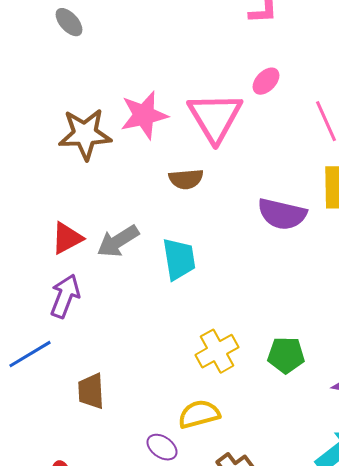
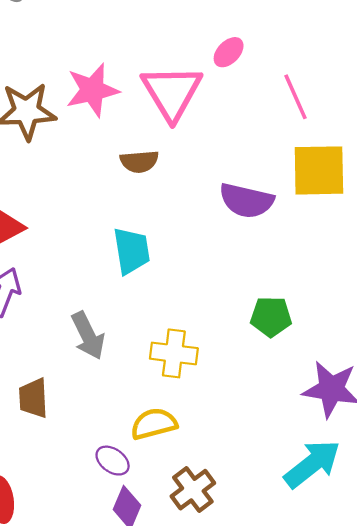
gray arrow: (118, 241) -> (88, 336), moved, turned -84
yellow cross: (217, 351) -> (174, 353), turned 36
green pentagon: (286, 355) -> (271, 317), moved

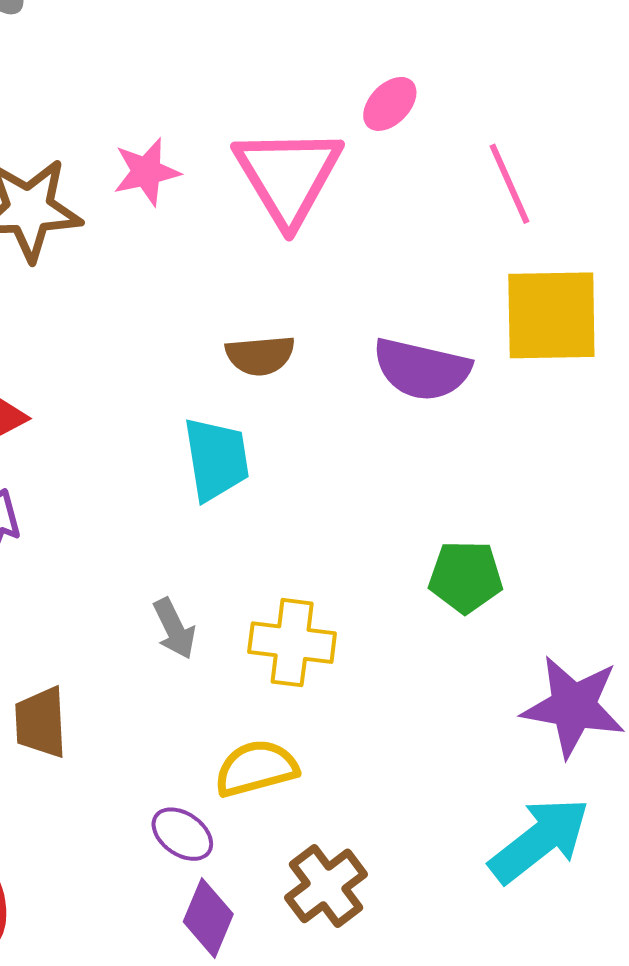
pink star: (92, 90) -> (146, 172), size x0.7
brown semicircle: (139, 162) -> (260, 355), moved
gray arrow: (88, 336) -> (174, 629), moved, size x0.7

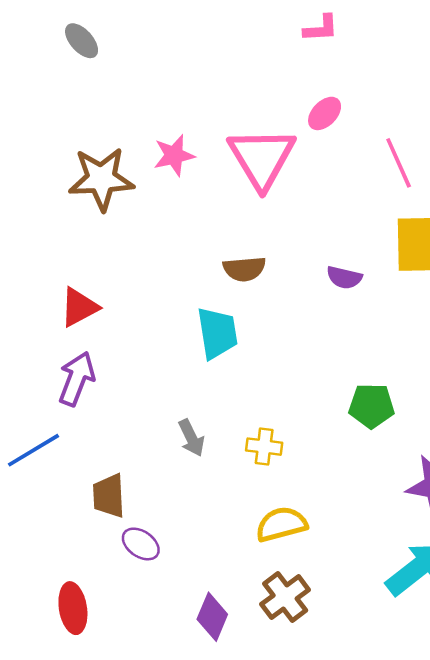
purple semicircle: (422, 369) -> (344, 278), size x0.6
yellow cross: (292, 643) -> (264, 447), size x0.7
yellow semicircle: (256, 768) -> (281, 524), moved
purple ellipse: (182, 834) -> (141, 544), moved

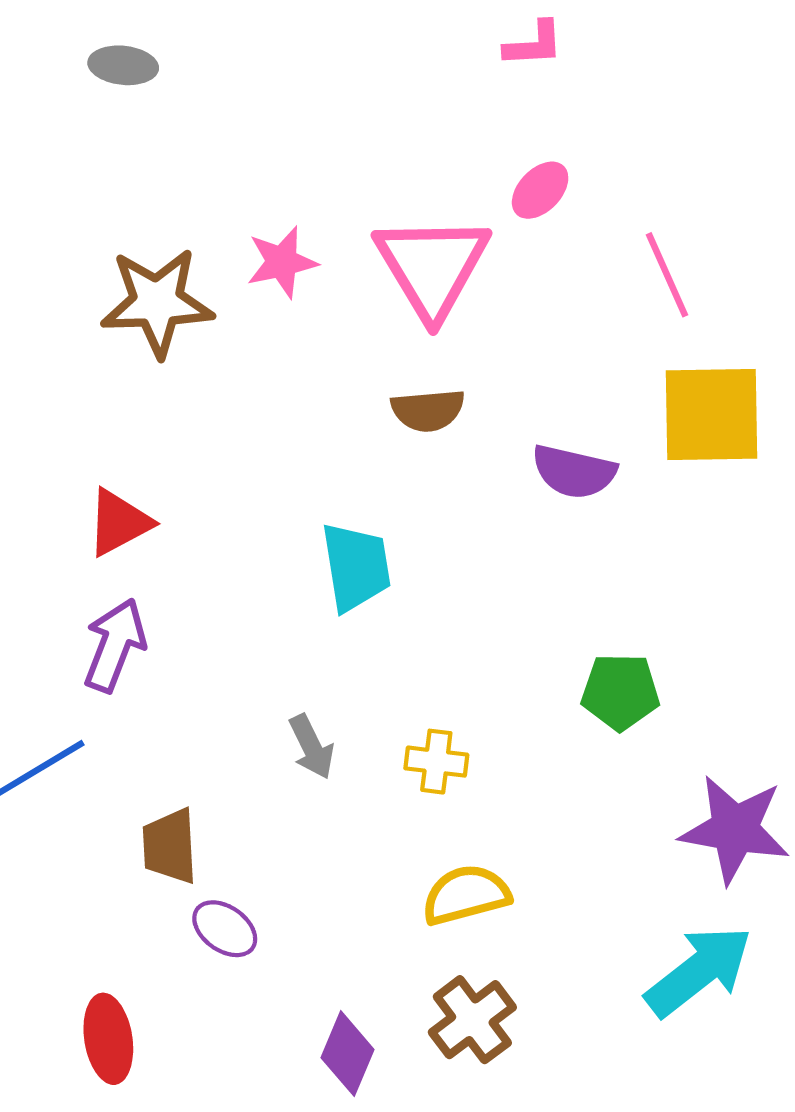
gray ellipse: (82, 41) -> (123, 65), turned -42
brown semicircle: (244, 269) -> (428, 410), moved
purple semicircle: (344, 278) -> (574, 472), size x1.4

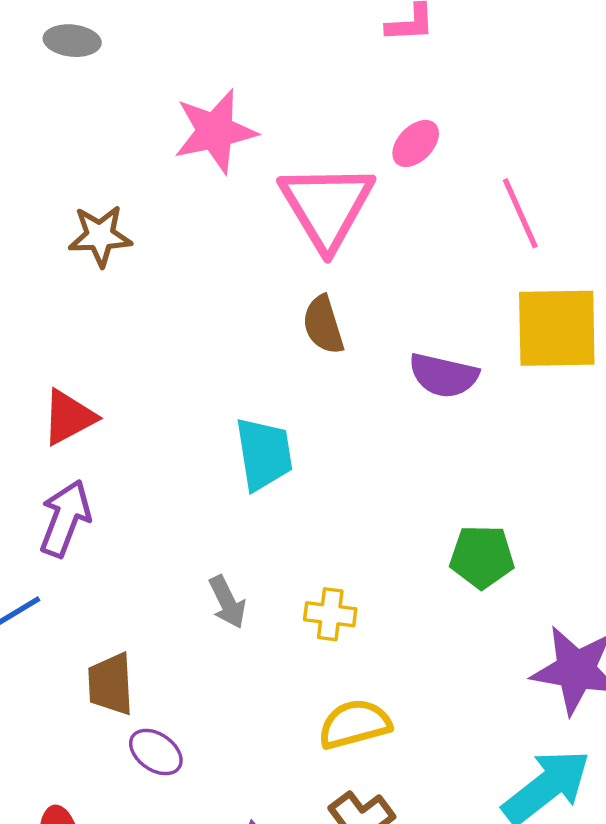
pink star: (282, 262) -> (215, 131), moved, size x1.4
brown star: (157, 302) -> (100, 236), size x0.7
brown semicircle: (428, 410) -> (323, 325), turned 78

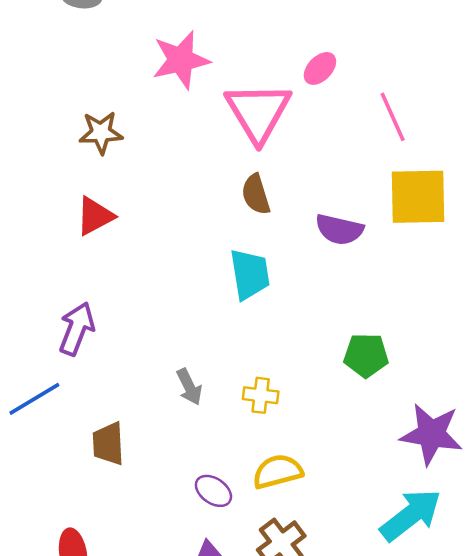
red triangle: (69, 417) -> (95, 216), moved
cyan trapezoid: (264, 454) -> (250, 274), moved
purple ellipse: (156, 752) -> (213, 491), moved

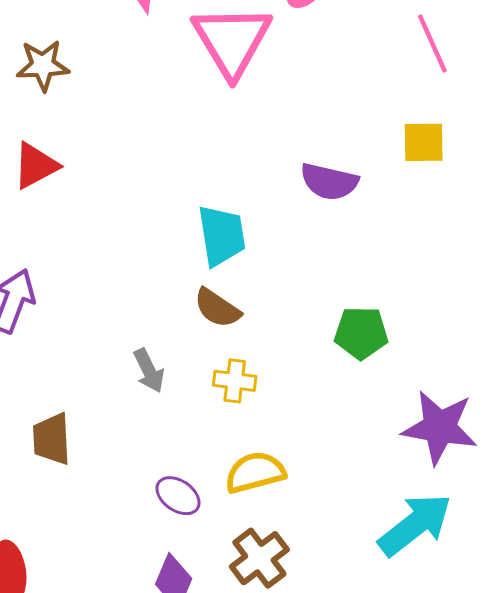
pink line: (393, 117) -> (432, 44), moved
brown semicircle: (256, 194) -> (217, 308), moved, turned -39
yellow square: (418, 197) -> (424, 142), size x0.6

